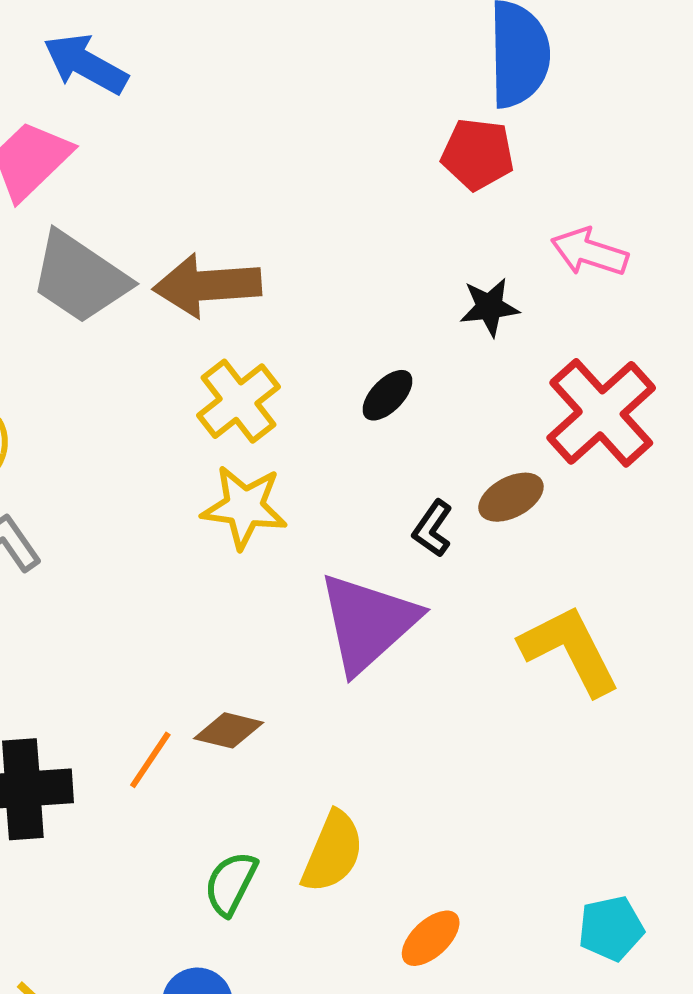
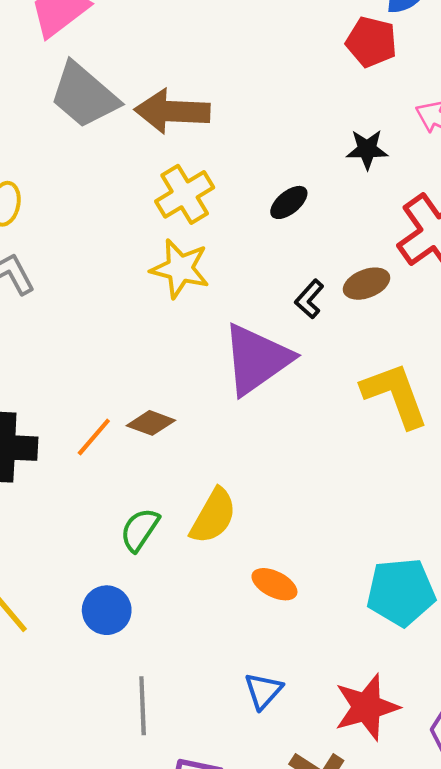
cyan pentagon: (611, 928) -> (401, 592), size x1.5
orange ellipse: (431, 938) -> (274, 584), turned 63

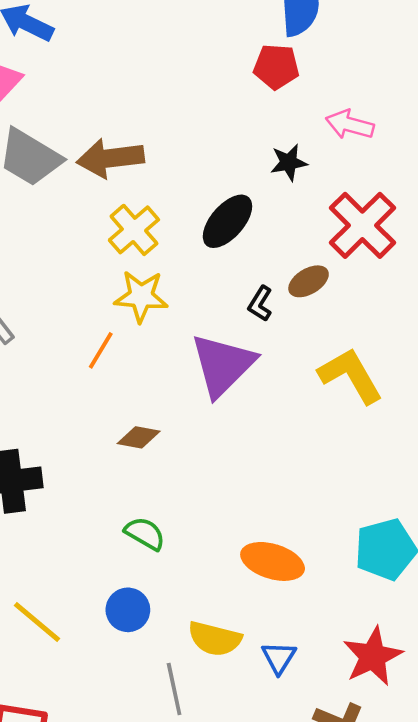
black ellipse: (289, 202) -> (227, 221), size x1.6
orange line: (94, 437) -> (101, 350), moved
yellow semicircle: (213, 516) -> (215, 639), moved, turned 84
green semicircle: (140, 530) -> (145, 534), turned 96
orange ellipse: (274, 584) -> (273, 561), size x1.5

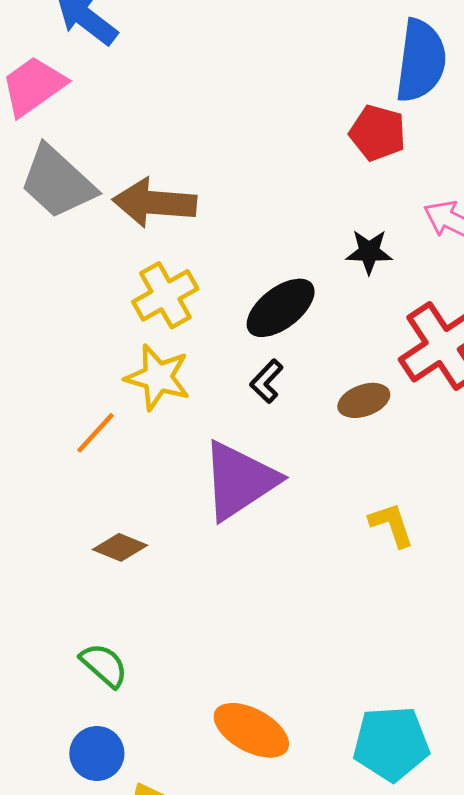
black L-shape: (260, 304) -> (267, 381), moved
yellow L-shape: (351, 376) -> (391, 525), size x0.6
blue circle: (128, 610) -> (97, 753), moved

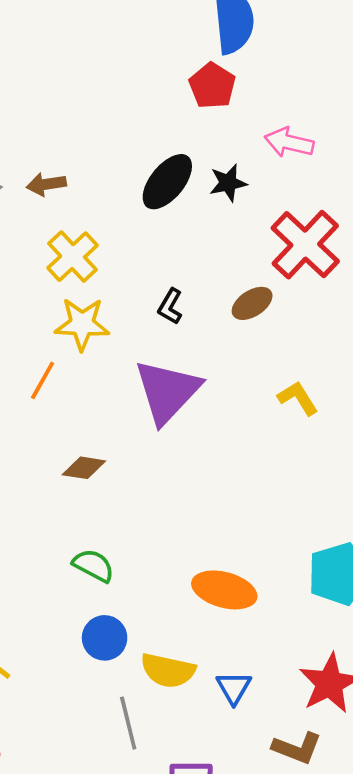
red pentagon: (378, 133) -> (212, 86), turned 30
brown arrow: (155, 203) -> (46, 184), size x0.6
black ellipse: (281, 308) -> (167, 182), moved

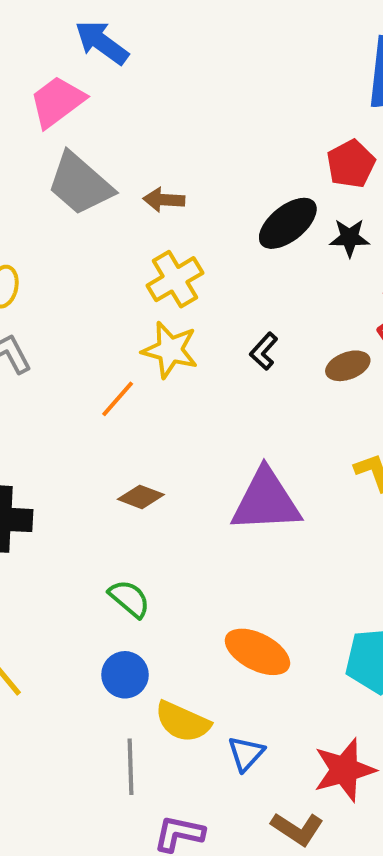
red pentagon: (212, 86) -> (351, 164), moved
purple triangle: (167, 391) -> (266, 501), moved, turned 32

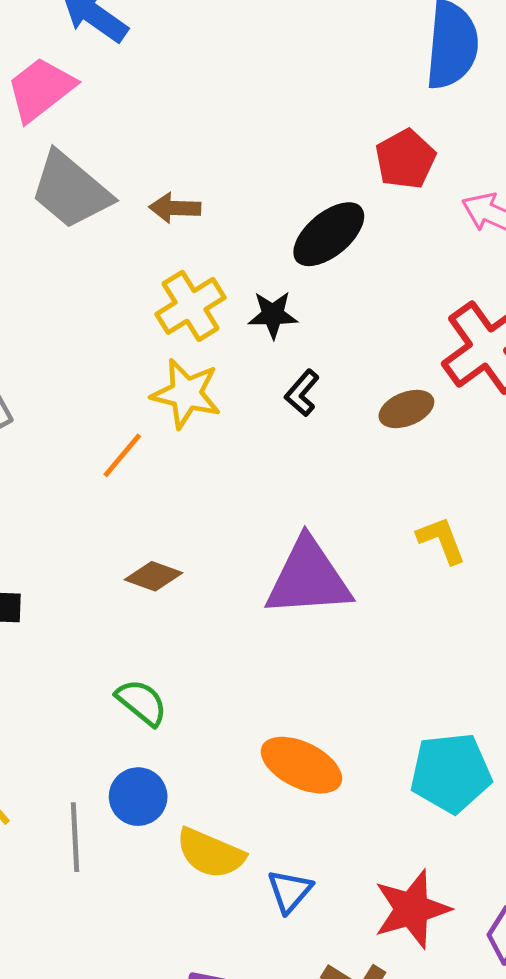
black star: (349, 238) -> (273, 315), moved
gray line: (131, 767) -> (75, 837), moved

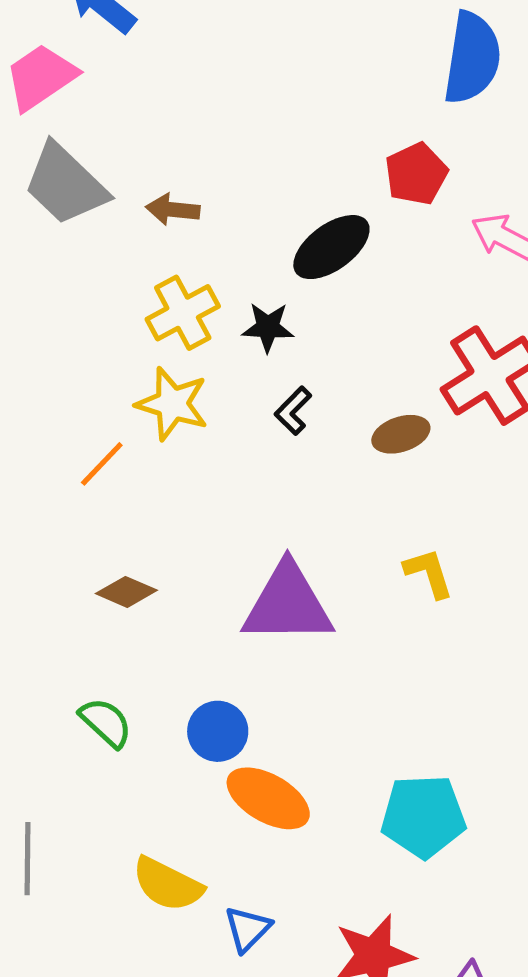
blue circle: (138, 797) -> (218, 731), moved

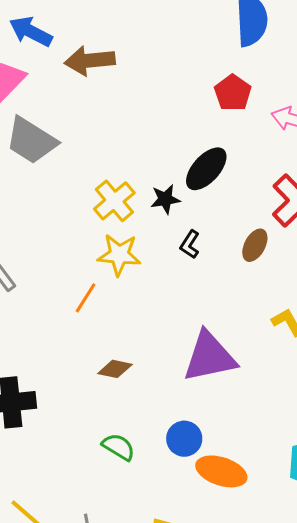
brown arrow: (173, 210) -> (90, 61), moved, size x1.6
black ellipse: (331, 247) -> (206, 169), moved
brown ellipse: (401, 434) -> (255, 245), turned -32

